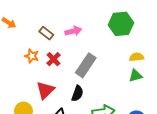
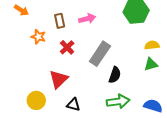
brown rectangle: (46, 33) -> (60, 21), turned 40
orange star: (32, 56) -> (38, 37), moved
black semicircle: (77, 93) -> (115, 75), moved

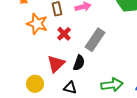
orange star: (38, 37) -> (37, 24), size x1.5
black semicircle: (115, 75) -> (79, 63), moved

